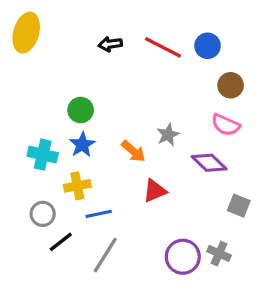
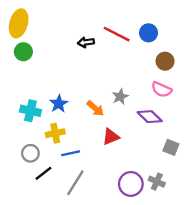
black arrow: (110, 44) -> (86, 42), moved
green circle: (81, 110) -> (23, 52), moved

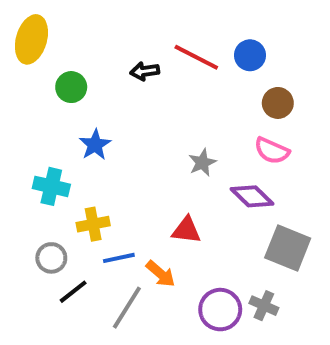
green circle: (23, 52) -> (71, 87), moved
blue star: (59, 104) -> (95, 145), moved
orange arrow: (95, 108) -> (161, 274), moved
red triangle: (111, 137) -> (186, 230), turned 30
gray square: (171, 147) -> (288, 248), size x1.6

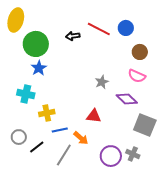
green circle: (71, 87) -> (36, 44), size x1.6
blue star: (95, 145) -> (39, 68), moved
gray circle: (51, 258) -> (19, 137), moved

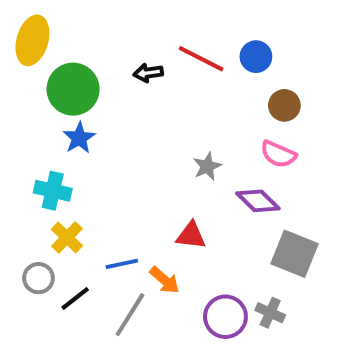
yellow cross: (47, 113) -> (67, 237), moved, turned -35

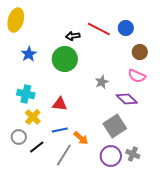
green circle: (73, 89) -> (65, 59), moved
blue star: (79, 138) -> (29, 54), moved
red triangle: (191, 235) -> (60, 104), moved
gray square: (295, 254) -> (115, 126), moved, turned 35

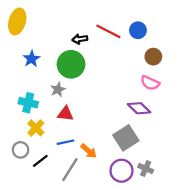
gray star: (102, 82) -> (58, 90), moved

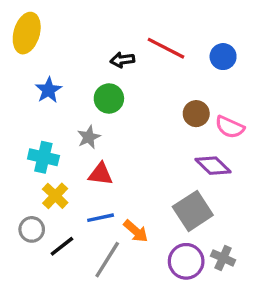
blue circle: (138, 30) -> (223, 57), moved
brown circle: (153, 57) -> (196, 114), moved
green circle: (71, 64) -> (109, 99), size x0.7

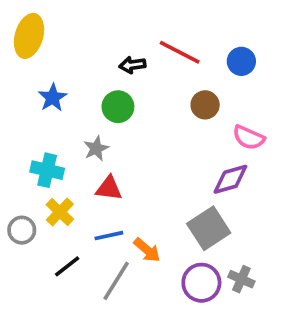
brown circle: (196, 114) -> (205, 105), moved
purple diamond: (213, 166) -> (230, 179), turned -60
gray circle: (32, 229) -> (22, 230), moved

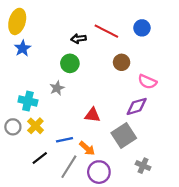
blue circle: (241, 61) -> (142, 28), moved
blue star: (53, 98) -> (23, 48), moved
red triangle: (109, 188) -> (92, 115), moved
gray circle: (22, 230) -> (13, 127), moved
purple circle: (201, 283) -> (99, 172), moved

